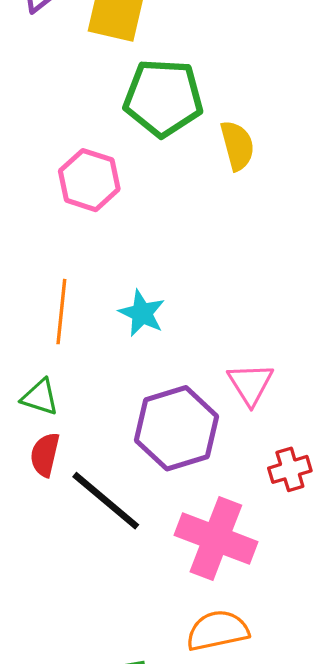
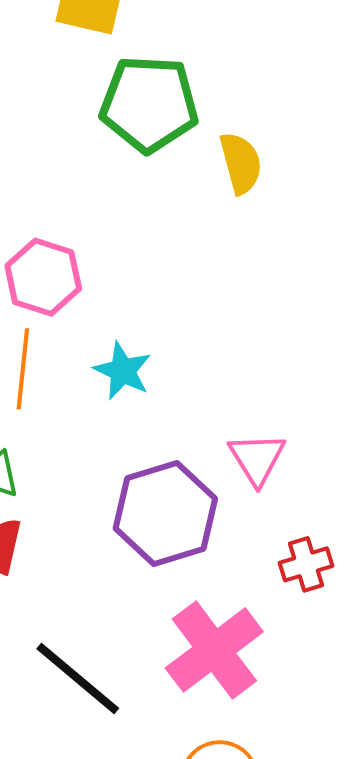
pink hexagon: (89, 180) -> (43, 277), moved
black line: (106, 501) -> (78, 678), moved
pink cross: (216, 538) -> (214, 650), turned 32

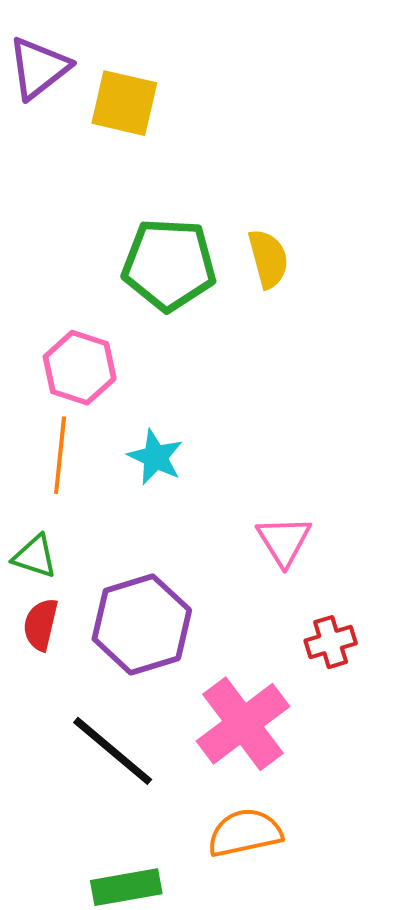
green pentagon: (149, 104) -> (169, 265), moved
purple hexagon: (165, 513) -> (142, 625), moved

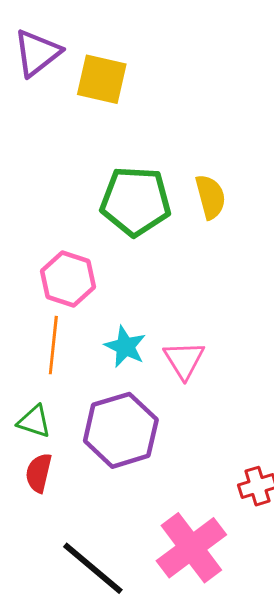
pink triangle: (284, 541) -> (184, 360), moved
purple hexagon: (142, 625) -> (121, 430), moved

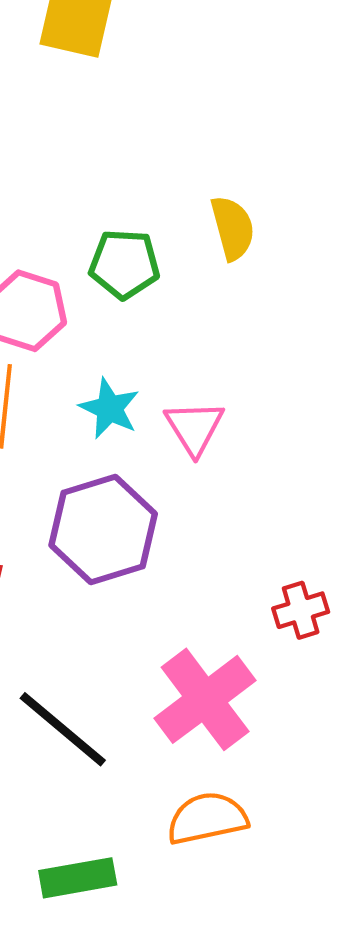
yellow semicircle: (210, 197) -> (233, 228), moved
green pentagon: (136, 201) -> (124, 264), moved, size x0.7

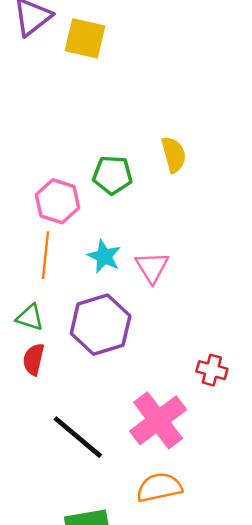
red cross: (301, 610) -> (212, 370), turned 32

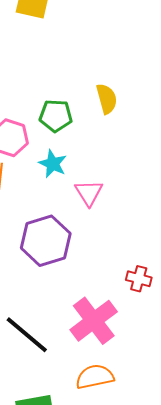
cyan star: (104, 256) -> (53, 164), moved

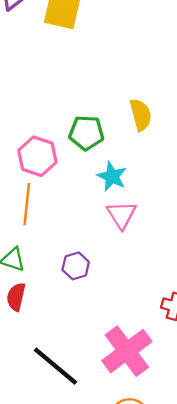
cyan star: (53, 164) -> (112, 176), moved
purple hexagon: (46, 241) -> (76, 266), size x0.5

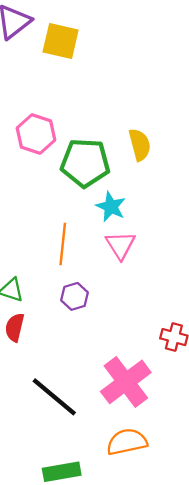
green pentagon: (86, 133) -> (85, 163), size x1.4
pink hexagon: (37, 156) -> (36, 134), moved
orange line: (27, 204) -> (63, 244), moved

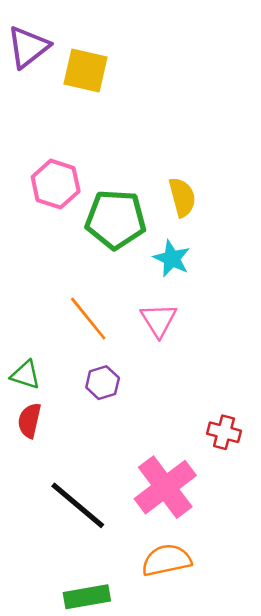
cyan star: (111, 207) -> (172, 259), moved
orange line: (63, 244) -> (88, 319), turned -45

